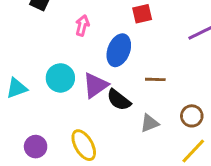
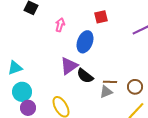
cyan circle: (60, 78) -> (22, 92), moved
brown line: (155, 79) -> (110, 82), moved

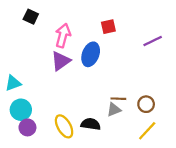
pink arrow: (60, 25) -> (63, 35), size x1.5
purple triangle: (69, 66) -> (61, 61), moved
black semicircle: (85, 76) -> (91, 124), moved, turned 150

